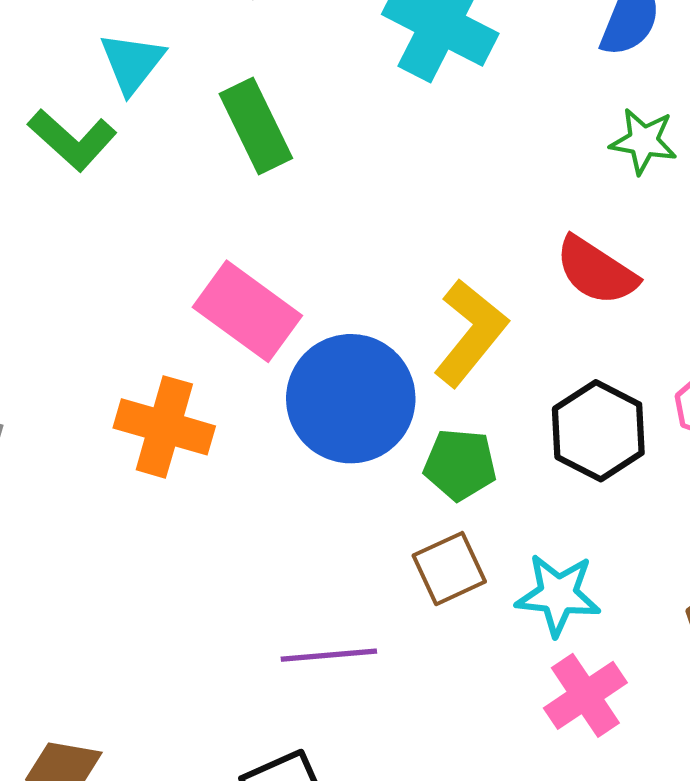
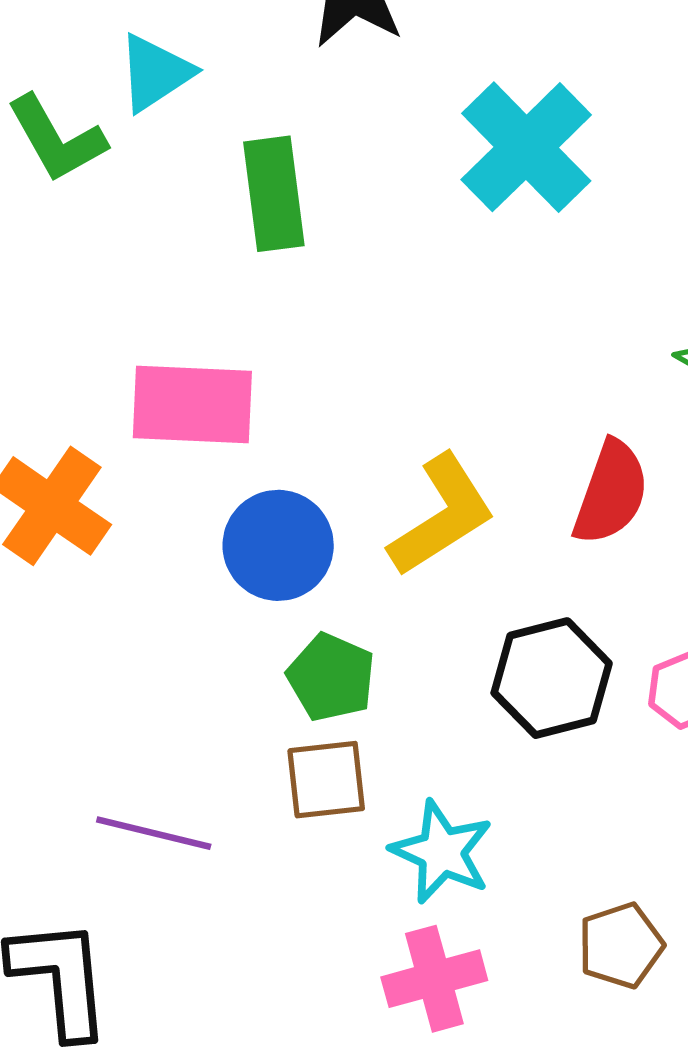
red semicircle: (596, 271) -> (611, 493), turned -122
pink rectangle: (247, 311) -> (192, 405), turned -52
blue circle: (351, 399) -> (278, 545), size x0.7
green pentagon: (460, 465) -> (331, 677), moved

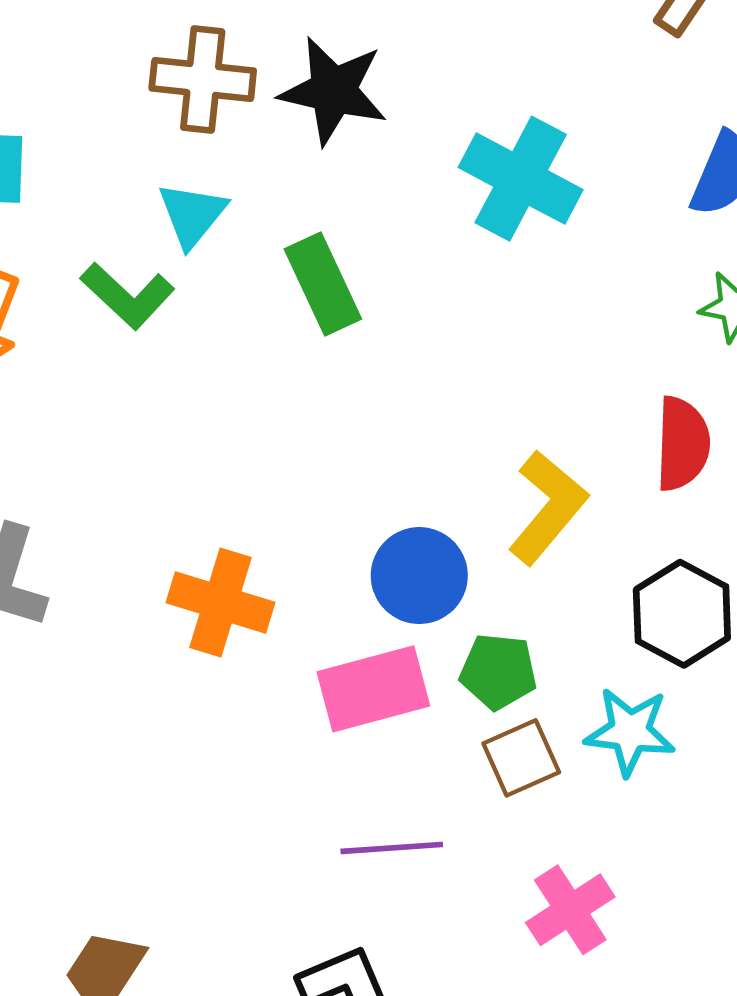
pink rectangle: (192, 405) -> (373, 689), moved
cyan star: (442, 852) -> (630, 732), moved
pink cross: (434, 979) -> (570, 910), moved

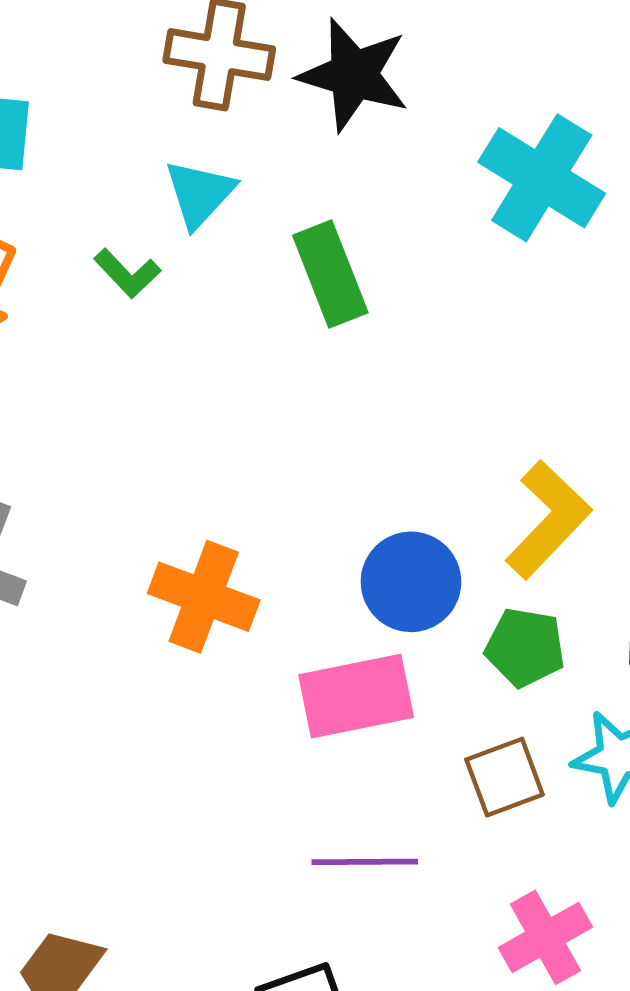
green L-shape: (127, 296) -> (127, 273), size x0.7
green pentagon: (498, 671) -> (525, 647), moved

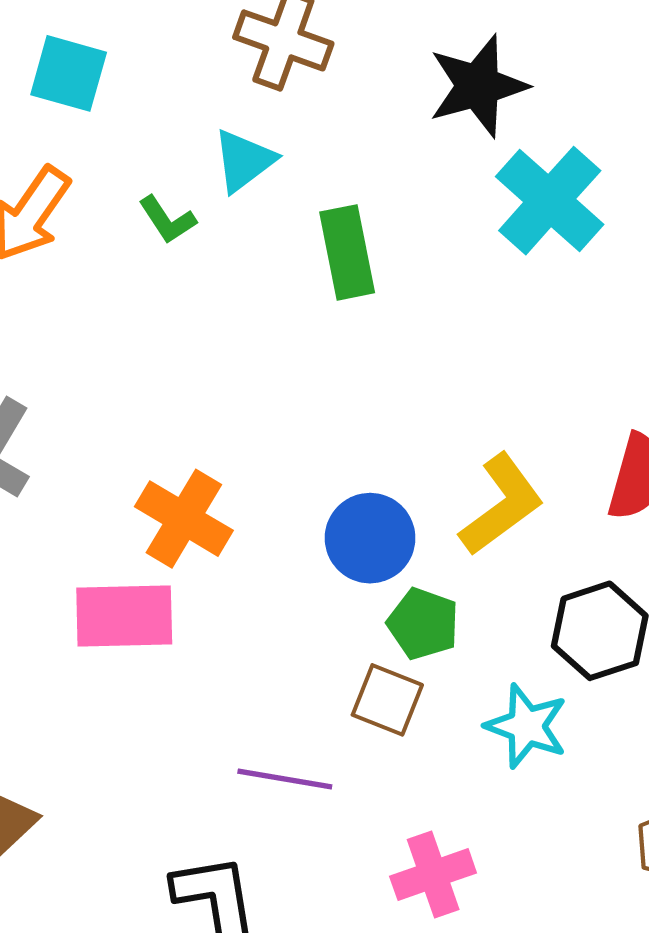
black star: (354, 75) -> (478, 86), moved, turned 30
green pentagon: (525, 647) -> (423, 624), moved
pink rectangle: (356, 696) -> (124, 616), moved
brown square: (505, 777) -> (387, 700), moved, turned 32

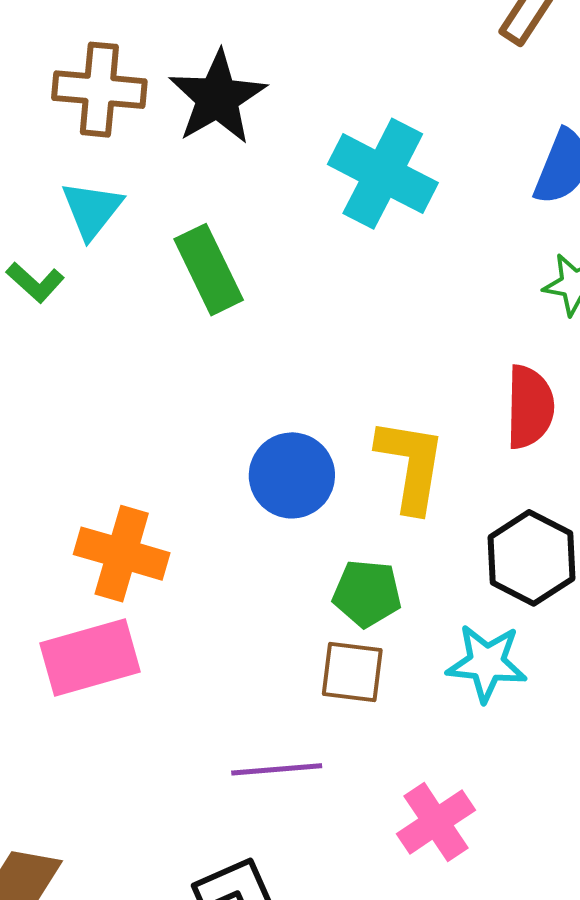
black star: (478, 86) -> (217, 98), moved
yellow L-shape: (502, 505) -> (411, 465), turned -30
blue circle: (370, 538) -> (292, 475), moved

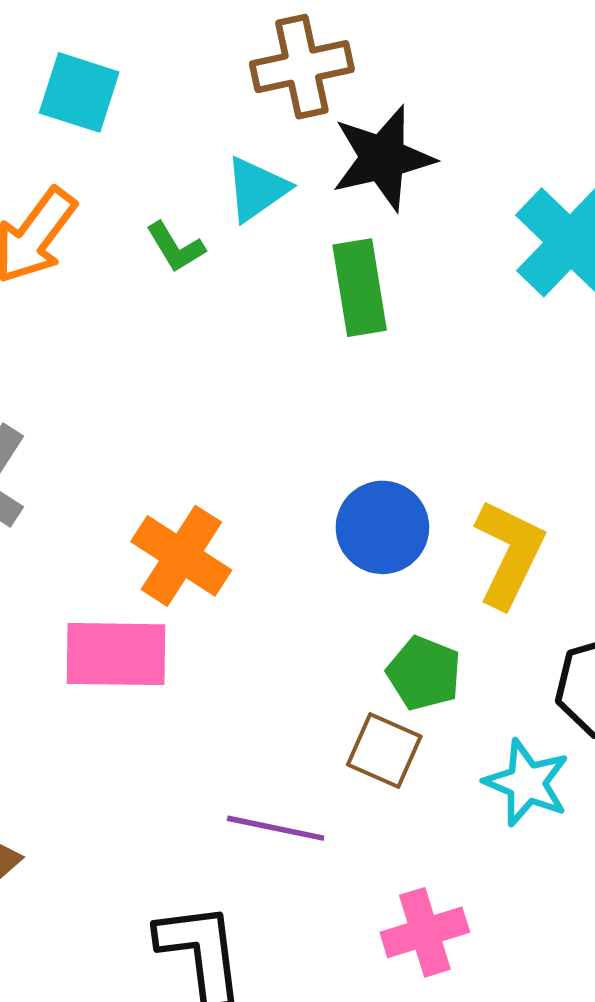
brown cross: (99, 90) -> (302, 67), turned -34
black star: (217, 98) -> (383, 158), moved

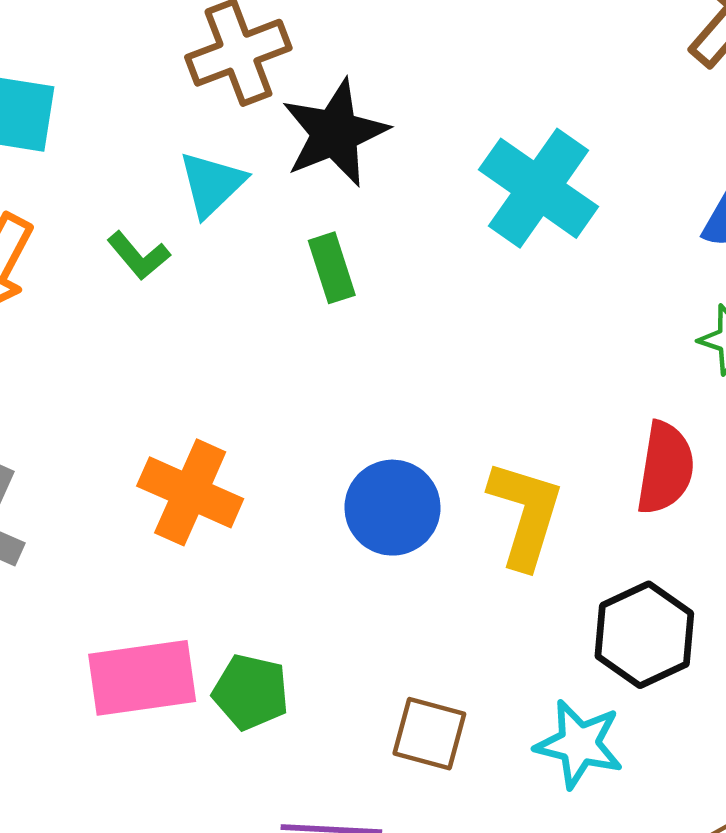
green rectangle: (360, 288) -> (332, 268), size x0.7
orange cross: (181, 556) -> (190, 492), moved
green pentagon: (424, 673) -> (251, 692), moved

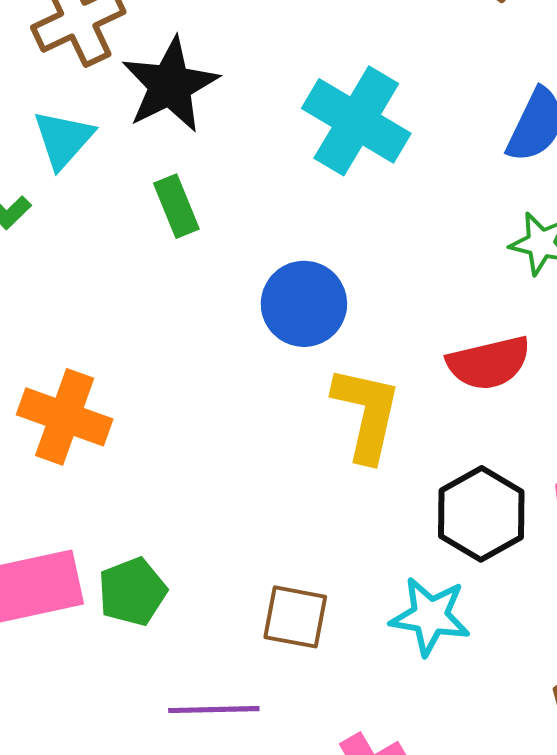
red semicircle: (665, 468) -> (489, 363), turned 72
blue circle: (392, 508) -> (304, 304), moved
green pentagon: (251, 692) -> (132, 592), turned -30

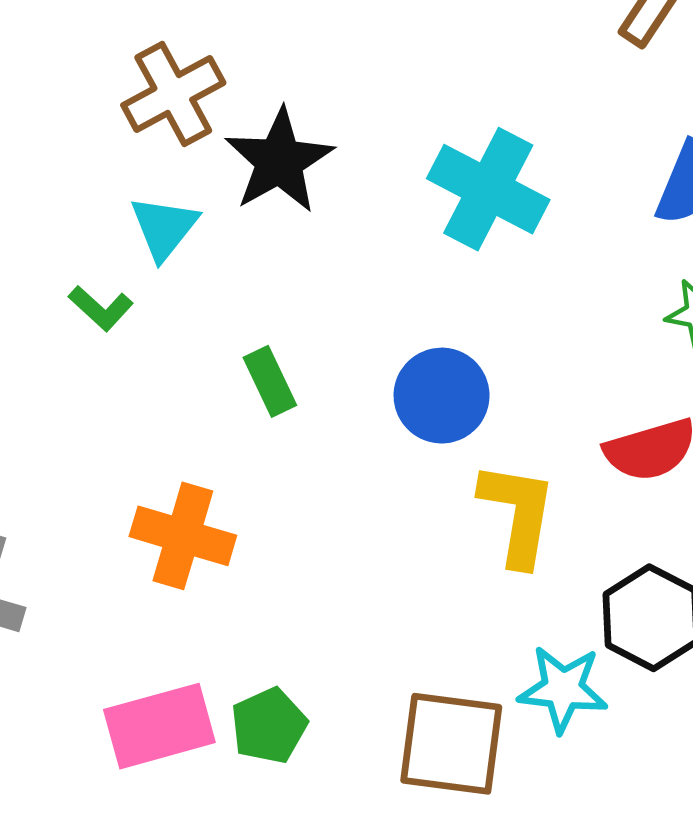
green rectangle: (176, 206) -> (270, 381), moved
cyan star: (430, 616) -> (563, 689), moved
brown square: (295, 617) -> (451, 744), size x1.5

